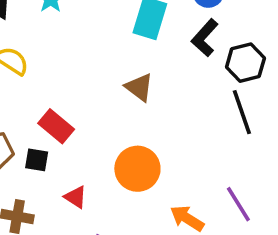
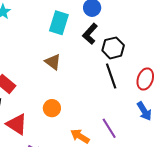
orange circle: (137, 169) -> (52, 108), size x0.7
red triangle: (76, 197) -> (17, 124), size x1.6

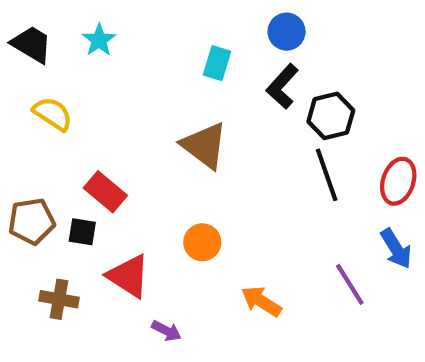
cyan rectangle: (59, 23) -> (217, 63), size x0.7
brown triangle: (53, 62) -> (204, 145), size x1.4
purple line: (109, 128) -> (350, 284), moved

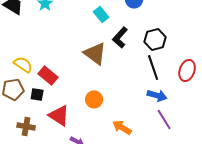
cyan rectangle: (217, 63) -> (101, 14), turned -56
black L-shape: (282, 86) -> (120, 37), moved
yellow semicircle: (53, 114) -> (23, 64), moved
blue arrow: (396, 249) -> (157, 95), moved, turned -42

